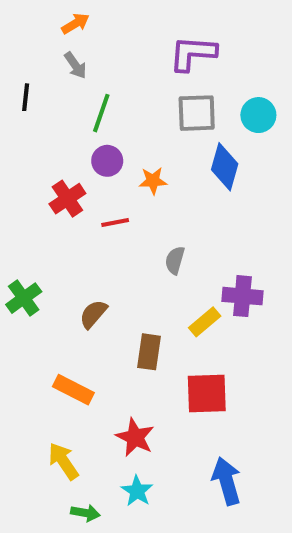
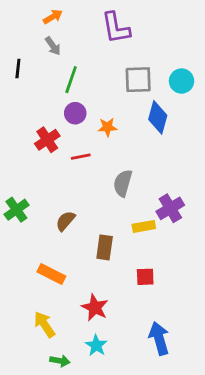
purple L-shape: (193, 53) -> (116, 28), moved, turned -104
gray semicircle: (175, 260) -> (123, 183), size x1.4
purple cross: (242, 296) -> (170, 208), turned -36
yellow rectangle: (205, 322) -> (144, 226), turned 30
red square: (207, 394) -> (145, 277), size x0.6

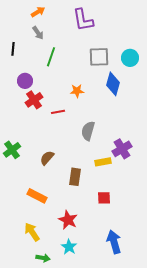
purple circle: (75, 113) -> (25, 81), moved

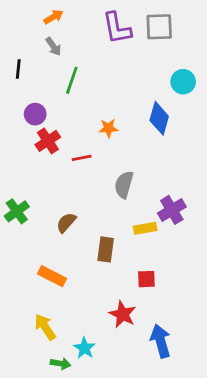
gray square: (99, 57) -> (159, 27), moved
red star: (68, 220) -> (123, 314), moved
cyan star: (69, 247) -> (84, 348), moved

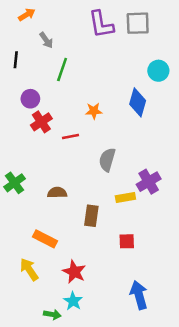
orange arrow: (53, 17) -> (27, 15), moved
brown semicircle: (66, 223) -> (57, 193), turned 48
red star: (123, 314) -> (74, 272), moved
yellow arrow: (45, 327) -> (29, 269), moved

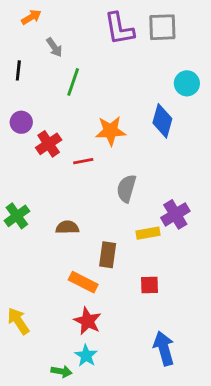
purple circle: (30, 99) -> (21, 122), moved
orange star: (94, 111) -> (111, 131), size x1.5
orange rectangle: (45, 239) -> (83, 282), moved
yellow arrow: (29, 269) -> (18, 321), moved

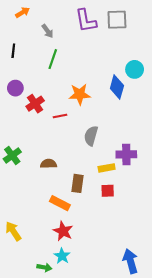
gray arrow: (54, 47) -> (47, 31), moved
cyan circle: (187, 83) -> (135, 69), moved
purple cross: (175, 214) -> (126, 154), turned 30
red square: (149, 285) -> (108, 191), moved
blue arrow: (164, 348) -> (130, 261), moved

